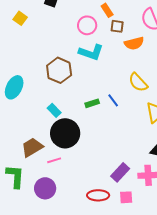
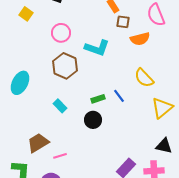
pink circle: (87, 25) -> (61, 33), moved
black circle: (65, 133) -> (93, 120), moved, size x0.6

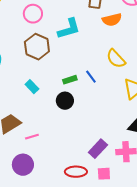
cyan L-shape: (97, 48) -> (69, 29), turned -35

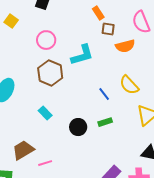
blue line: (91, 77) -> (104, 94), moved
green rectangle: (70, 80) -> (105, 122), moved

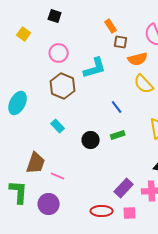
yellow semicircle: (129, 85) -> (144, 84), moved
brown trapezoid: (23, 150) -> (36, 163), turned 140
pink line: (45, 163) -> (58, 176), turned 40

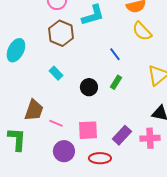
green rectangle: (118, 135) -> (116, 82), turned -40
purple circle: (49, 204) -> (64, 151), moved
pink square: (130, 213) -> (88, 130), moved, size x1.5

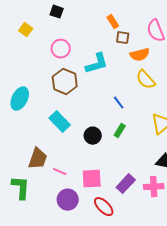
cyan rectangle: (56, 73) -> (60, 122), size x1.5
red ellipse: (100, 158) -> (104, 207), turned 45

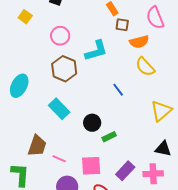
green rectangle: (120, 131) -> (109, 137), moved, turned 32

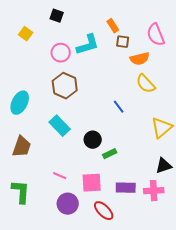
cyan L-shape: (96, 51) -> (88, 45), moved
brown trapezoid: (37, 146) -> (22, 147), moved
black triangle: (163, 149) -> (164, 166), turned -30
purple rectangle: (125, 171) -> (126, 188), turned 48

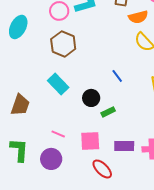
cyan ellipse: (20, 103) -> (18, 27), moved
blue line: (119, 107) -> (117, 76), moved
purple circle: (68, 204) -> (51, 159), moved

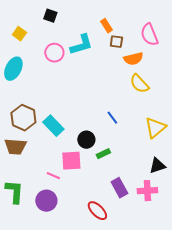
brown hexagon: (63, 44) -> (23, 118), moved
brown trapezoid: (20, 105) -> (15, 147), turned 75
pink square: (90, 141) -> (71, 161), moved
purple rectangle: (124, 146) -> (119, 188), turned 60

